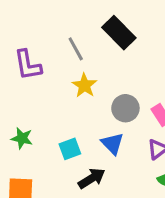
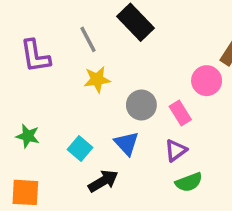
yellow star: (84, 85) -> (97, 79), turned 30
cyan square: (70, 149) -> (80, 148), turned -30

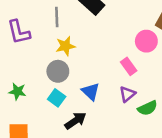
gray line: (88, 39) -> (57, 17), turned 30
gray circle: (141, 105) -> (58, 71), moved
green semicircle: (189, 182) -> (148, 108), moved

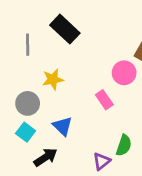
yellow star: (65, 46) -> (53, 79), moved
purple triangle: (127, 94) -> (102, 161), moved
green semicircle: (148, 108) -> (124, 145), turned -48

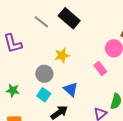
gray line: (28, 45) -> (41, 22), moved, turned -49

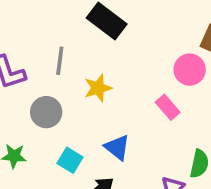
gray line: (41, 22) -> (60, 61), moved, turned 63
gray circle: (44, 74) -> (46, 112), moved

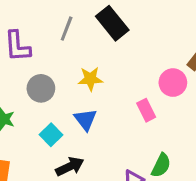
gray line: (60, 61) -> (67, 29), moved
blue triangle: (117, 147) -> (85, 120), moved

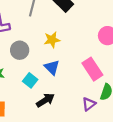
pink rectangle: (146, 110) -> (92, 69), moved, size x1.5

